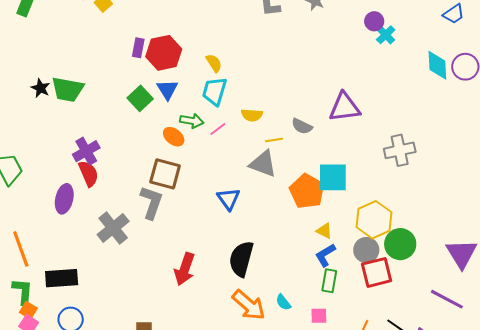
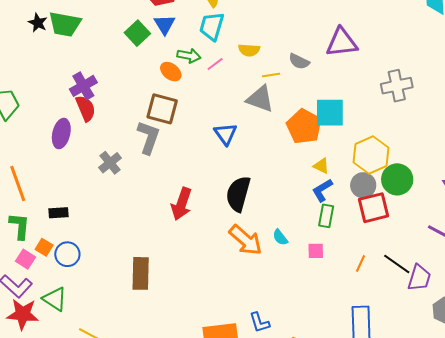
gray cross: (113, 228) -> (110, 163), size x0.7
black rectangle: (62, 278) -> (58, 213), size x0.6
orange square: (28, 310) -> (44, 247), moved

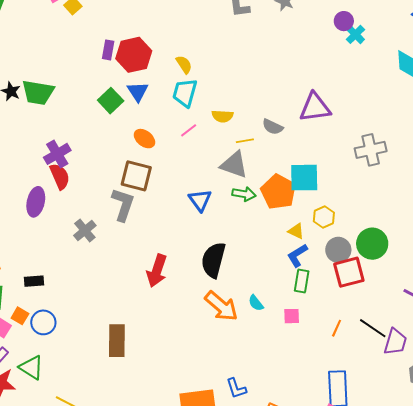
green arrow: (189, 56) -> (244, 194), moved
yellow hexagon: (371, 155) -> (324, 217), moved, size x0.6

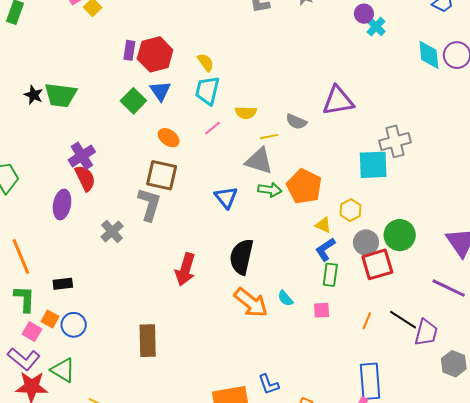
cyan square: (304, 178) -> (373, 165), moved

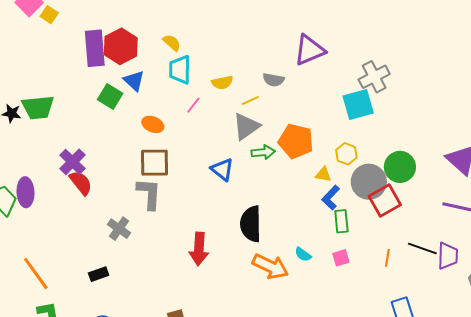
purple rectangle: (129, 50) -> (95, 48), size x1.8
gray triangle: (259, 161) -> (246, 126), turned -40
purple ellipse: (62, 205) -> (25, 192), moved
gray circle: (366, 242) -> (369, 182), size x1.4
black rectangle: (63, 284) -> (99, 274), moved

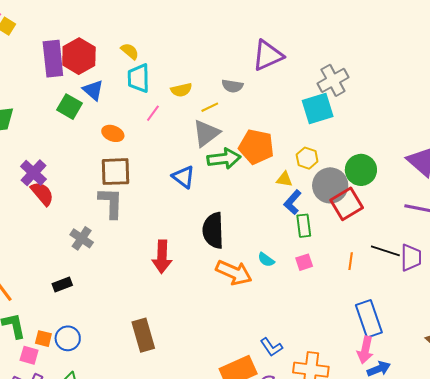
green arrow: (263, 152) -> (224, 159), size x1.4

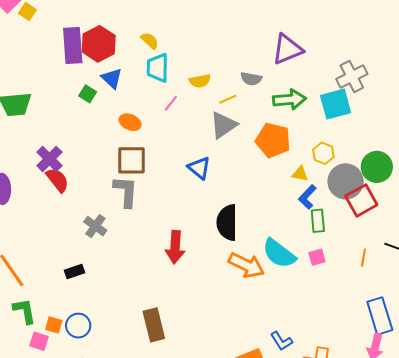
green square: (70, 107) -> (88, 94), size x0.7
green arrow: (224, 159) -> (289, 100), moved
cyan semicircle: (266, 260) -> (279, 254), size x2.0

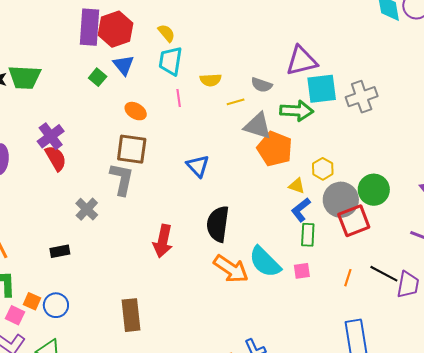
pink line: (171, 103) -> (179, 98), turned -54
cyan square: (336, 104) -> (322, 89), moved
gray triangle: (223, 125) -> (258, 126), moved, turned 44

